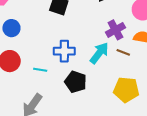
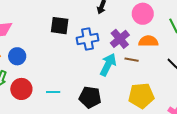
blue cross: (64, 51) -> (88, 39), moved

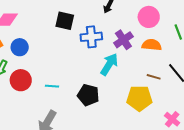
brown line: (132, 60) -> (154, 77), moved

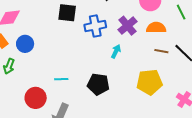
cyan arrow: (109, 64) -> (116, 51), size x0.6
brown line: (154, 77) -> (161, 51), moved
red circle: (21, 80) -> (36, 98), moved

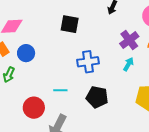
blue cross: (95, 26) -> (88, 62), moved
cyan arrow: (116, 51) -> (128, 64), moved

